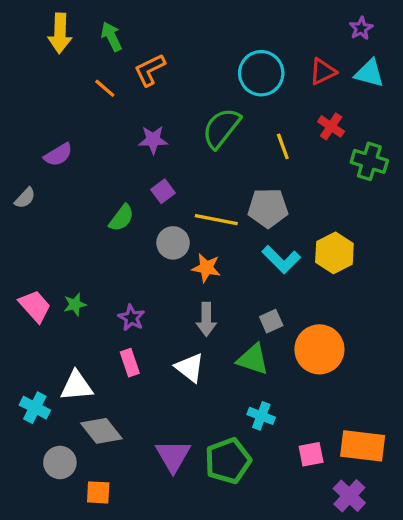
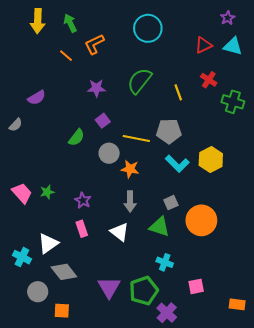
cyan circle: (261, 73) -> (148, 28), moved
white triangle: (77, 386) -> (48, 243), turned -30
orange rectangle: (363, 446) -> (237, 304), moved, size x0.6
purple cross: (349, 496) -> (167, 313), moved

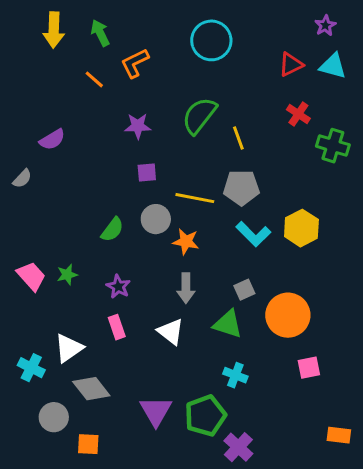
yellow line: (178, 92) -> (238, 138), moved
purple square: (103, 121) -> (147, 173), turned 32
green semicircle: (77, 137) -> (112, 230), moved
pink square: (196, 286) -> (309, 368), moved

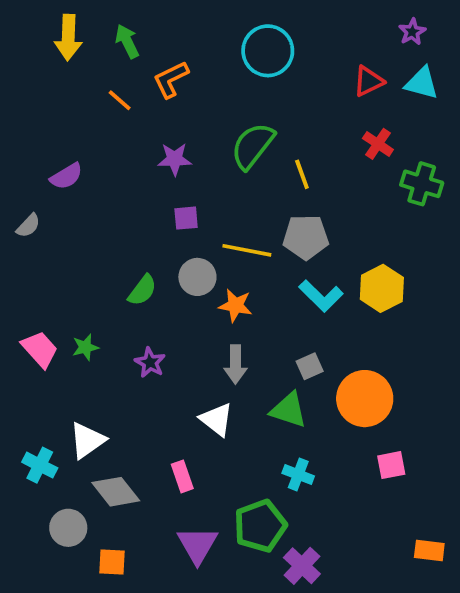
pink rectangle: (117, 327) -> (182, 476), moved
purple triangle: (156, 411) -> (197, 545), moved

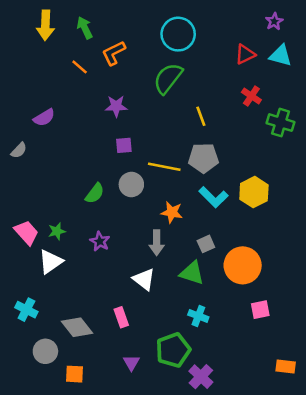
green semicircle: (253, 146) -> (168, 78), moved
orange star: (235, 305) -> (172, 212), moved
white triangle: (87, 440) -> (50, 262), moved
purple triangle: (197, 545) -> (131, 363), size x0.6

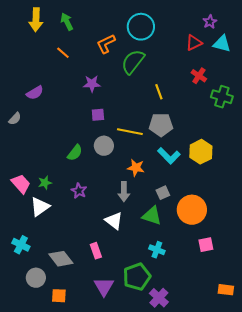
purple star: (274, 21) -> (210, 22), moved
orange L-shape: (114, 53) -> (106, 44), moved
purple triangle: (131, 363) -> (104, 287), size x1.5

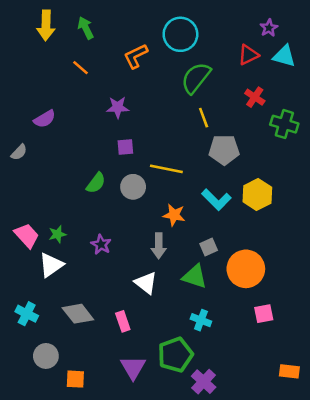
green semicircle: (133, 62) -> (196, 78), moved
gray pentagon: (161, 125) -> (224, 150), moved
green semicircle: (75, 153) -> (96, 183), moved
gray diamond: (61, 259) -> (78, 314), moved

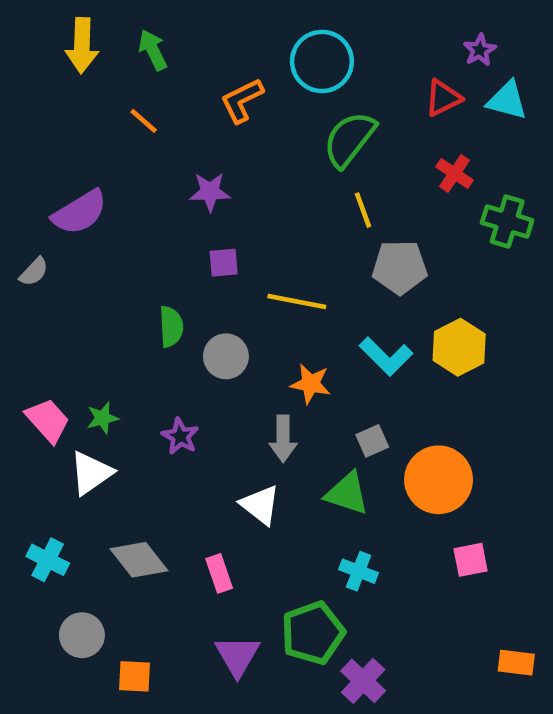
purple semicircle: (45, 119) -> (80, 212), size x1.4
green semicircle: (96, 183) -> (171, 327), turned -40
gray circle: (133, 187) -> (226, 356), moved

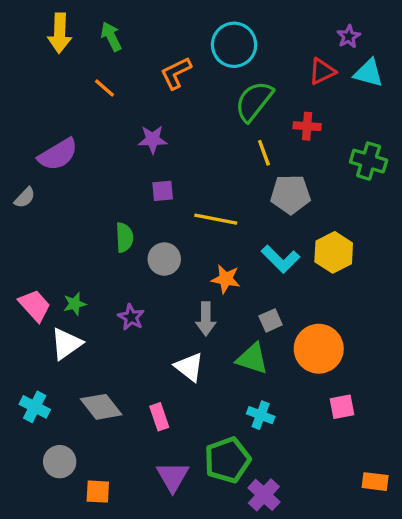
red cross: (455, 173) -> (307, 126), moved, turned -30

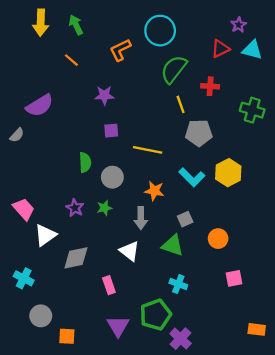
green star: (75, 304) -> (104, 208), moved
purple star: (131, 317) -> (75, 208), moved
orange circle: (319, 349) -> (218, 239), size x0.6
gray diamond: (101, 407) -> (76, 258), moved, turned -64

